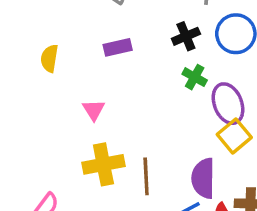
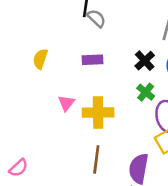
black cross: (186, 36) -> (145, 61), turned -30
yellow cross: (103, 164) -> (98, 113), moved

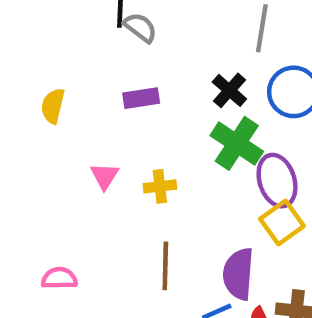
green cross: (146, 92) -> (237, 143), size x1.6
yellow cross: (98, 113) -> (160, 186), size x0.6
pink semicircle: (18, 168) -> (59, 278), moved, turned -132

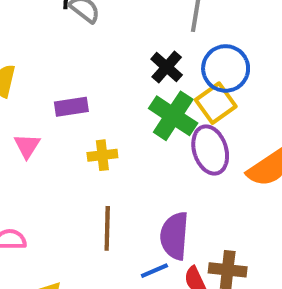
purple rectangle: (141, 98) -> (71, 107), moved
pink triangle: (104, 176) -> (27, 146), moved
yellow square: (282, 222) -> (216, 103), moved

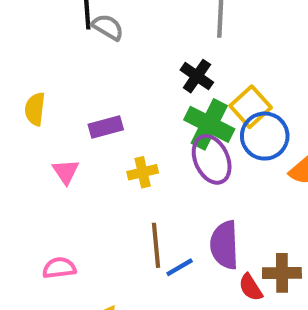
blue circle: (226, 68) -> (265, 136), moved
purple ellipse: (210, 150) -> (212, 159), moved
blue line: (154, 271) -> (180, 267), moved

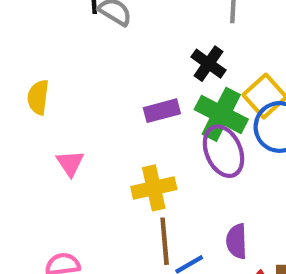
purple rectangle: (106, 127) -> (162, 111), moved
yellow cross: (143, 172) -> (154, 188), moved, size x1.4
purple semicircle: (224, 245) -> (237, 241), size x0.7

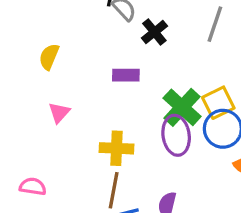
black cross: (209, 64) -> (154, 32), moved
purple rectangle: (162, 111) -> (126, 75), moved

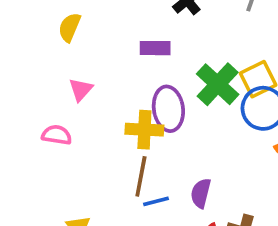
purple ellipse: (176, 135) -> (168, 109), moved
pink semicircle: (33, 186) -> (57, 135), moved

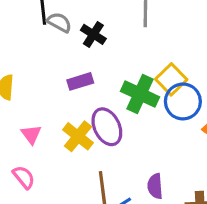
yellow cross: (144, 130) -> (78, 136), moved, turned -36
pink semicircle: (57, 135) -> (24, 177), turned 60

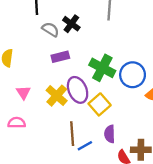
gray semicircle: (59, 22) -> (50, 29), moved
yellow square: (171, 79) -> (100, 104), moved
pink semicircle: (24, 177) -> (17, 123), turned -54

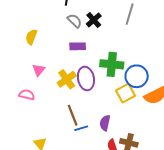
green cross: (102, 68) -> (112, 64), turned -35
yellow square: (100, 104) -> (126, 93), moved
brown line: (72, 134) -> (73, 115), turned -30

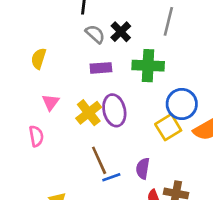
green cross: (112, 64) -> (148, 66), moved
pink semicircle: (27, 95) -> (36, 136), turned 70

